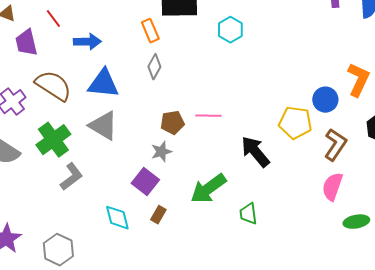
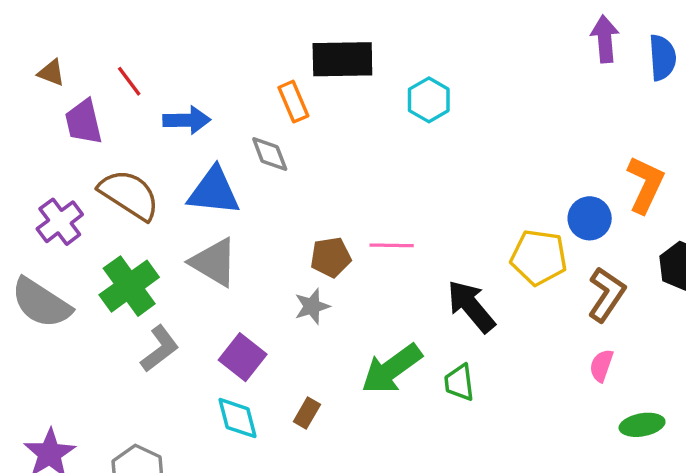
gray diamond: (154, 67) -> (270, 154), moved, turned -50
purple square: (145, 182) -> (243, 357), moved
pink semicircle: (332, 187) -> (601, 366), size x0.7
green trapezoid: (248, 214) -> (459, 383), moved

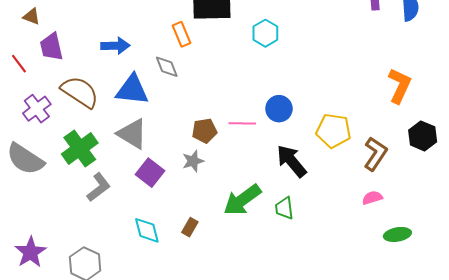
red line: (129, 81) -> (19, 64), moved
blue circle: (590, 218) -> (279, 109), moved
purple square: (243, 357) -> (150, 173), moved
pink semicircle: (601, 366) -> (372, 198), turned 54

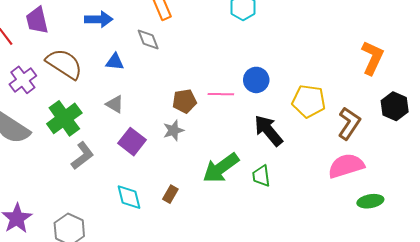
blue triangle: (132, 90) -> (115, 62), size x0.6
gray triangle: (132, 134) -> (115, 104), size x0.6
pink semicircle: (372, 198) -> (346, 166), size x1.8

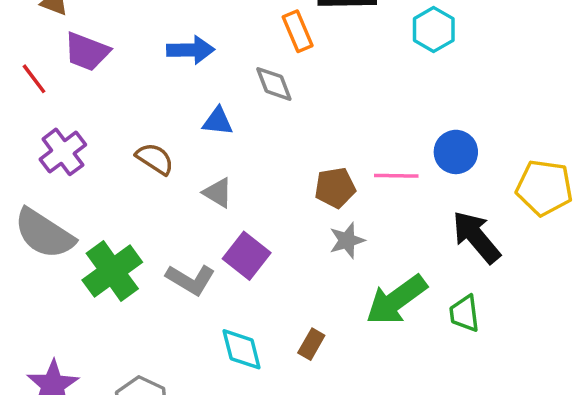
purple trapezoid: (37, 20) -> (87, 52), turned -56
brown semicircle: (64, 64) -> (155, 159), moved, size x0.6
green cross: (64, 118) -> (112, 271), moved
gray star: (173, 130) -> (347, 240), moved
gray L-shape: (82, 156) -> (191, 280), moved, turned 68

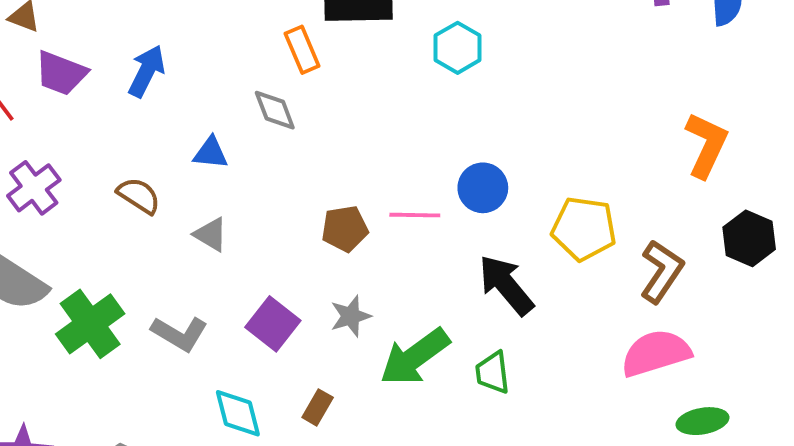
blue arrow: (191, 50) -> (147, 71), moved, turned -63
gray star: (347, 240) -> (351, 316), moved
purple square: (247, 256) -> (273, 324), moved

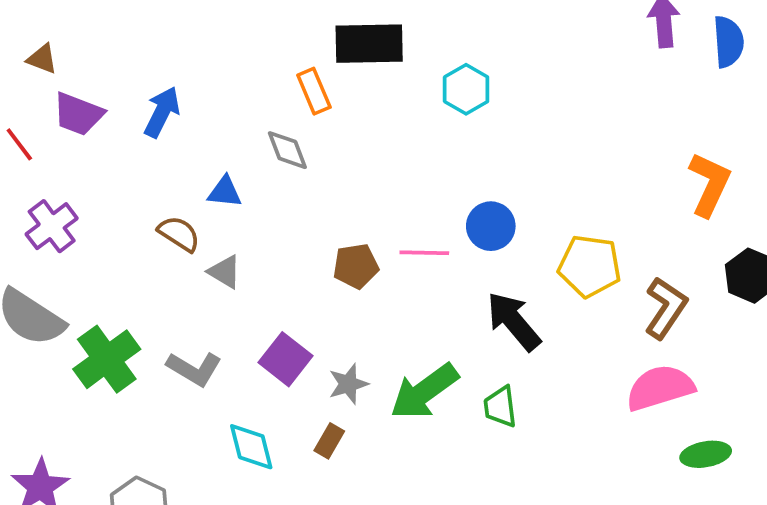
brown semicircle: (139, 196) -> (179, 234), moved
gray star: (351, 316) -> (348, 384), moved

